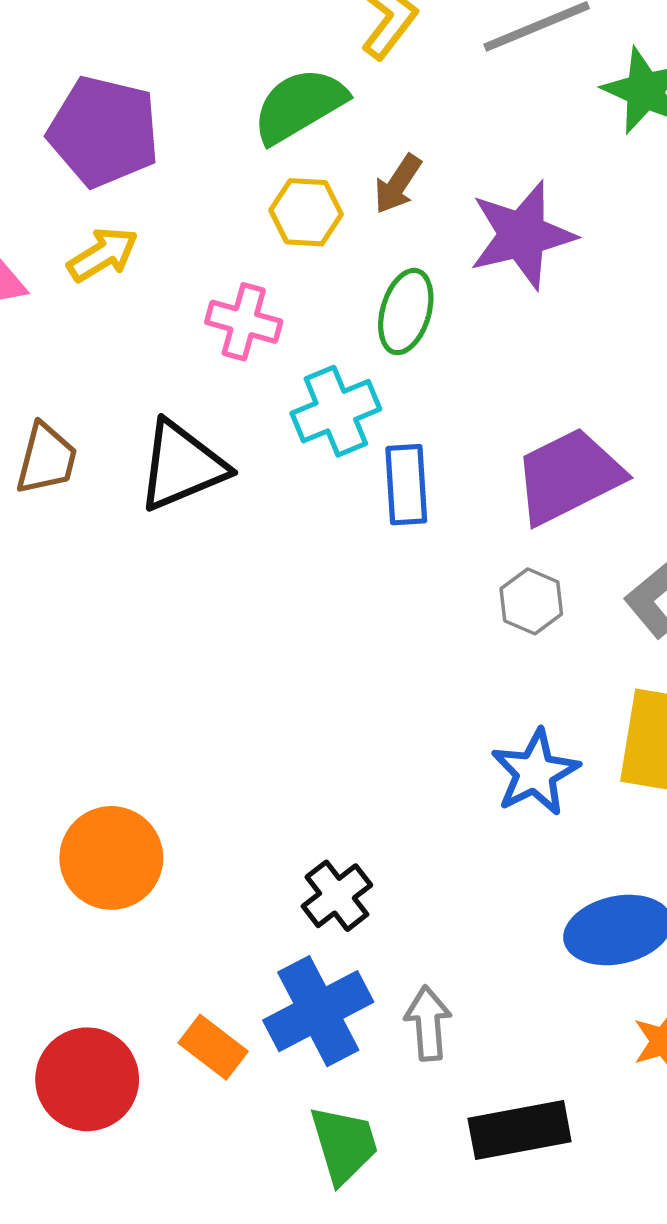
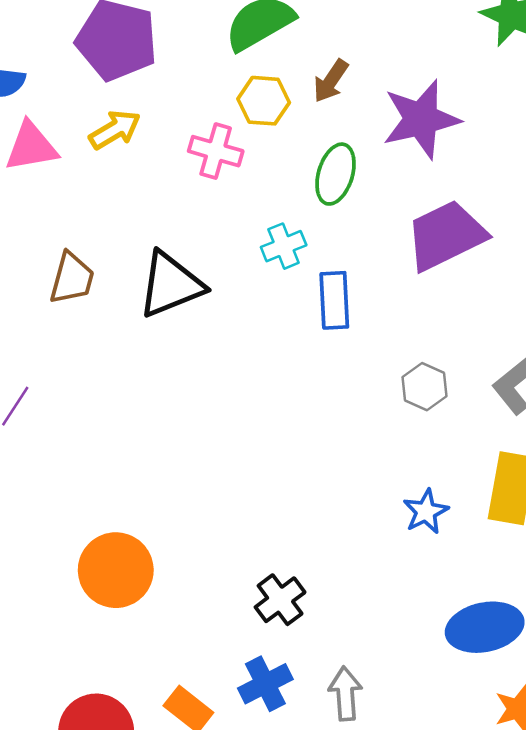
pink cross: (244, 322) -> (216, 151), moved
cyan cross: (336, 411) -> (284, 246), size x0.7
purple trapezoid: (568, 476) -> (446, 235), moved
blue star: (535, 772) -> (426, 512), size x0.7
blue cross: (318, 1011) -> (265, 684), size x0.7

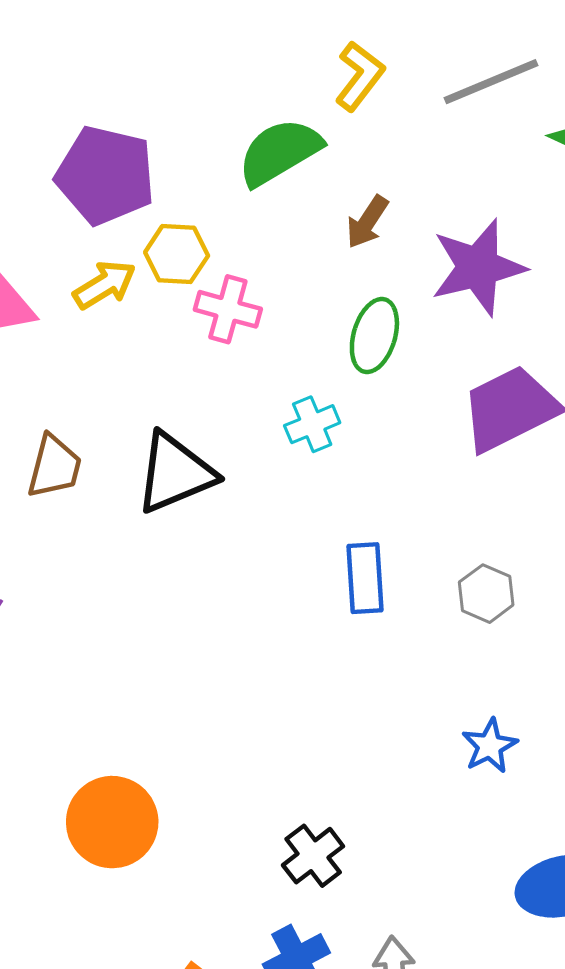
yellow hexagon: (264, 101) -> (177, 254), moved
blue rectangle: (334, 300) -> (365, 578), moved

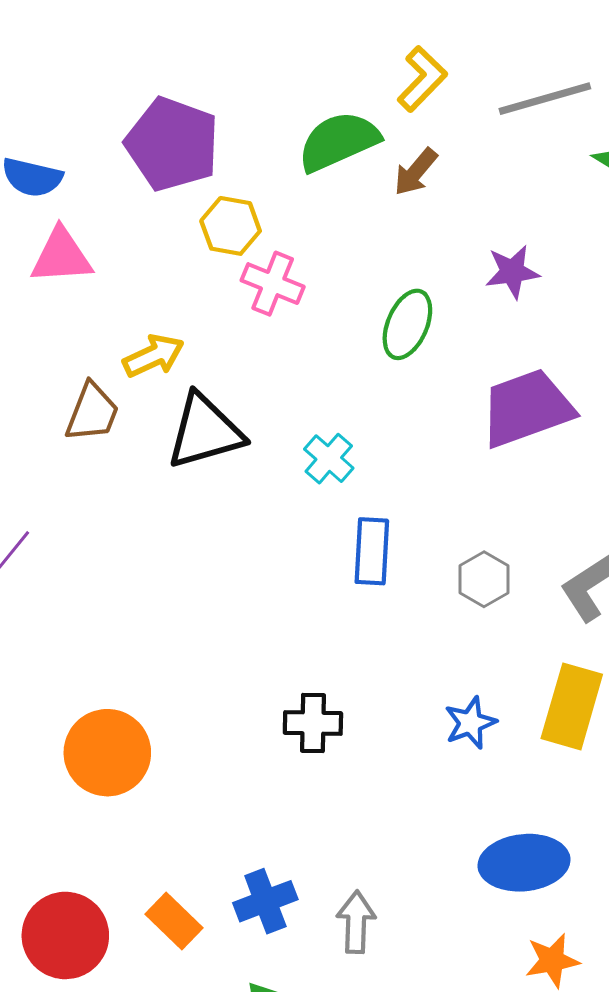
brown arrow: (367, 222) -> (416, 172), moved
purple star: (478, 267) -> (512, 272), size x0.6
yellow arrow: (105, 285) -> (154, 356), moved
cyan cross: (312, 424) -> (329, 459), moved, turned -33
black cross: (313, 856) -> (313, 723), moved, turned 32

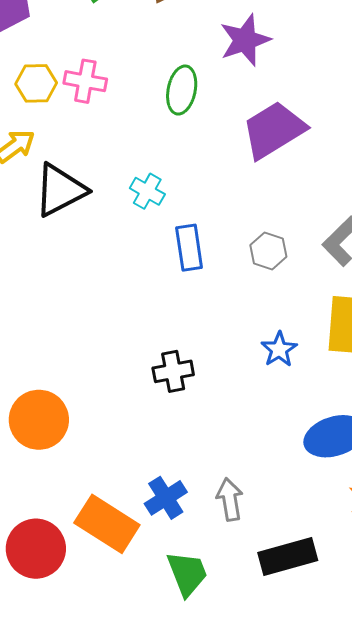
yellow hexagon: (231, 226) -> (36, 83), moved
purple star: (512, 272) -> (245, 40), size x1.4
orange rectangle: (174, 921) -> (107, 524), size x1.6

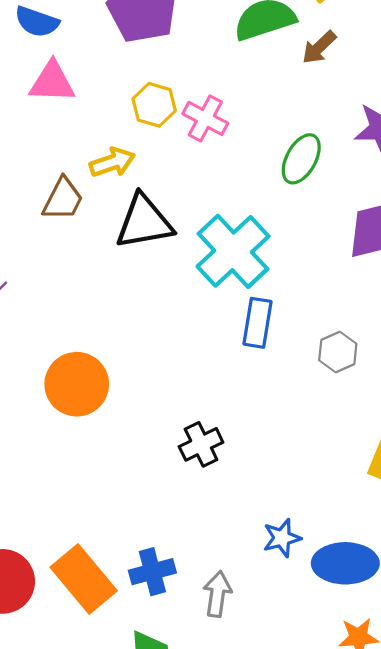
cyan cross: (147, 191) -> (233, 251), size x2.0
blue star: (279, 349) -> (282, 538), moved
black cross: (173, 371) -> (201, 444), turned -33
orange circle: (39, 420) -> (77, 384), moved

